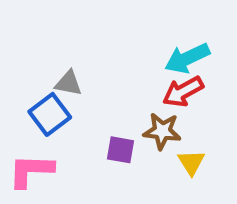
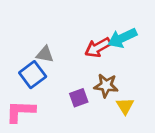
red arrow: (183, 92) -> (98, 47), moved
purple square: (121, 150) -> (79, 98), turned -30

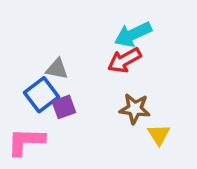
cyan arrow: (122, 38) -> (133, 34), moved
purple square: (79, 98) -> (64, 107), moved

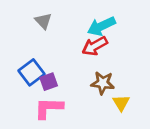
gray triangle: (57, 69) -> (43, 21), moved, turned 36
pink L-shape: (26, 141) -> (49, 108), moved

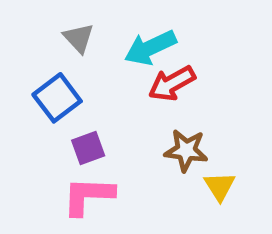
cyan arrow: (101, 26) -> (150, 48), moved
blue square: (31, 72) -> (57, 98), moved

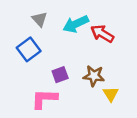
red arrow: (172, 83) -> (102, 34), moved, turned 60
purple square: (88, 148) -> (60, 75), moved

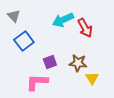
gray triangle: (40, 19) -> (14, 16), moved
red arrow: (102, 34) -> (85, 28), turned -150

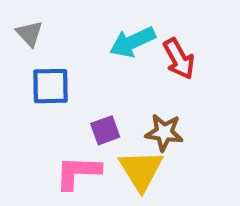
blue square: (24, 41) -> (51, 86), turned 36
yellow triangle: (92, 78) -> (141, 170), moved, size x1.6

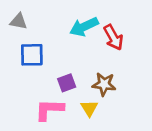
gray triangle: (29, 34) -> (19, 21), turned -36
yellow triangle: (141, 170) -> (89, 108), size x0.6

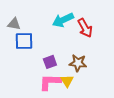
gray triangle: (19, 21) -> (14, 24), moved
pink L-shape: (49, 110) -> (50, 82), moved

